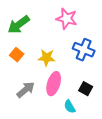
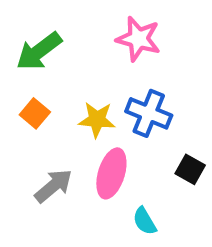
blue cross: (84, 50) -> (149, 113), moved
black square: (86, 89) -> (190, 169), moved

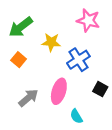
pink star: (138, 39) -> (88, 20), moved
blue cross: (149, 113) -> (78, 60), turned 35
yellow star: (97, 120) -> (51, 42), moved

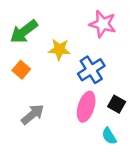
pink ellipse: (59, 91) -> (86, 107), moved
cyan semicircle: (76, 116) -> (109, 136), moved

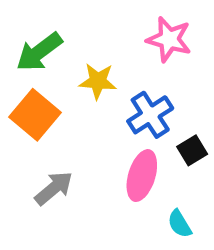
orange square: (21, 70) -> (35, 115), size x1.6
black square: (117, 104) -> (192, 150), moved, turned 30

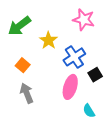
yellow star: (98, 81) -> (48, 40), turned 30
orange square: (35, 115) -> (23, 65), moved, size x0.6
gray arrow: (54, 188) -> (27, 93), turned -72

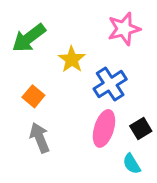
pink star: (84, 20) -> (124, 29), turned -30
black square: (95, 75) -> (141, 128), moved

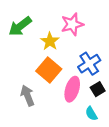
pink star: (124, 29) -> (72, 24), moved
blue cross: (110, 84) -> (89, 64), moved
orange square: (33, 96) -> (49, 70), moved, size x1.6

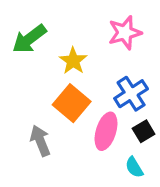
pink star: (72, 24) -> (125, 33), moved

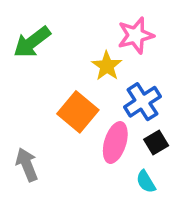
yellow star: (73, 61) -> (107, 66), moved
gray arrow: (40, 141) -> (27, 165), moved

